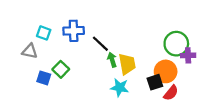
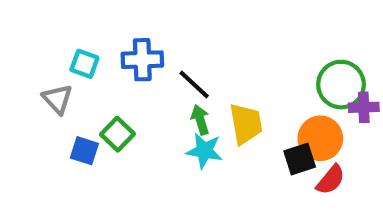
gray triangle: (30, 51) -> (57, 99), turned 35
green arrow: (112, 60) -> (200, 120), moved
cyan star: (120, 88) -> (204, 151), moved

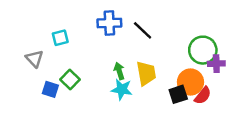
blue cross: (142, 60) -> (109, 23), moved
cyan square: (84, 64) -> (60, 38), moved, turned -35
black line: (194, 85) -> (143, 30), moved
red semicircle: (331, 180) -> (203, 96), moved

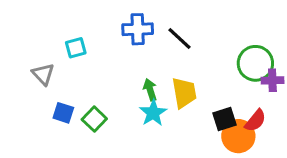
green square: (70, 80) -> (94, 119), moved
orange circle: (190, 82) -> (238, 136), moved
cyan star: (122, 89) -> (153, 113), turned 30

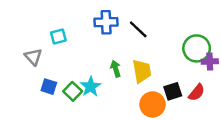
cyan star: (153, 113) -> (91, 87), moved
orange circle: (238, 136) -> (153, 104), moved

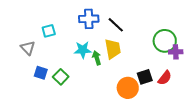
yellow trapezoid: (142, 71) -> (113, 49), moved
cyan star: (91, 87) -> (83, 50), moved, turned 30

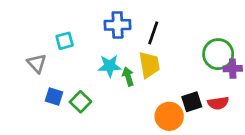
black line: (116, 25) -> (153, 33), turned 66
red semicircle: (165, 78) -> (218, 103), turned 42

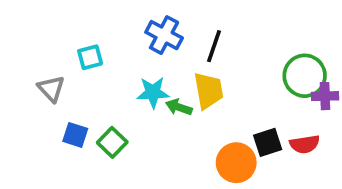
blue cross: (118, 25) -> (164, 35), turned 30
green arrow: (128, 77) -> (179, 107), turned -54

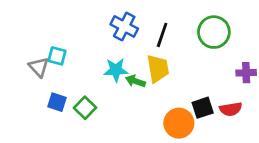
cyan square: (90, 57) -> (57, 56), moved, turned 30
green circle: (305, 76) -> (214, 32), moved

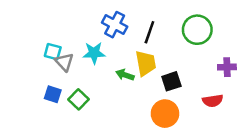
gray triangle: (39, 67) -> (64, 62), moved
cyan star: (116, 70) -> (94, 53), moved
black square: (203, 108) -> (171, 81), moved

